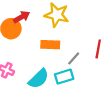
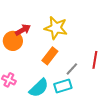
orange rectangle: (50, 45) -> (50, 56), turned -54

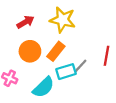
orange circle: (13, 41) -> (30, 51), moved
cyan rectangle: (63, 86) -> (66, 72), moved

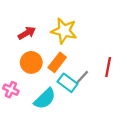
cyan rectangle: (66, 72) -> (67, 83), turned 54

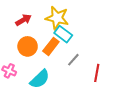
red line: (108, 67) -> (97, 73), moved
cyan rectangle: (67, 83) -> (63, 34), moved

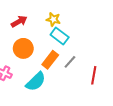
yellow star: (57, 18) -> (53, 19), size x0.6
orange rectangle: (51, 46) -> (50, 60), moved

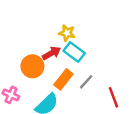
red arrow: (19, 21) -> (52, 53), moved
red line: (94, 75) -> (114, 97), turned -30

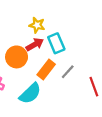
yellow star: (67, 33) -> (37, 25), moved
cyan rectangle: (74, 52) -> (56, 43), turned 30

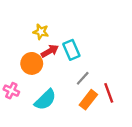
yellow star: (37, 25) -> (41, 32), moved
orange rectangle: (46, 69) -> (88, 100), moved

